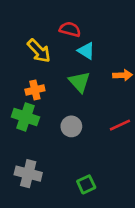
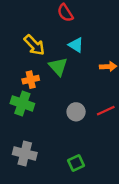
red semicircle: (70, 29) -> (65, 13), moved, turned -138
green triangle: (79, 82) -> (58, 67), moved
gray circle: (71, 126) -> (76, 112), moved

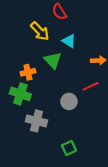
yellow arrow: (34, 45) -> (40, 31), moved
red line: (106, 111) -> (91, 86), moved
gray cross: (25, 154) -> (37, 121), moved

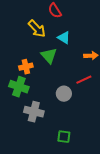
green square: (69, 148) -> (64, 137), turned 32

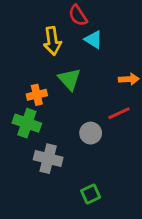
yellow arrow: (37, 29) -> (52, 41), turned 36
cyan triangle: (64, 38) -> (93, 40), moved
green square: (64, 137) -> (91, 194), turned -32

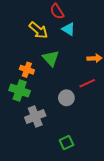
yellow arrow: (52, 41) -> (38, 30), turned -42
orange cross: (37, 95) -> (27, 70), turned 32
gray cross: (48, 159) -> (35, 117), turned -36

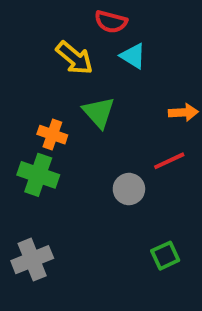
red semicircle: (57, 11) -> (111, 22), turned -42
gray cross: (35, 117) -> (32, 260), moved
green square: (66, 143) -> (165, 256), moved

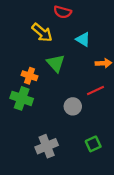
cyan triangle: (133, 56) -> (83, 39), moved
gray cross: (32, 260) -> (47, 146), moved

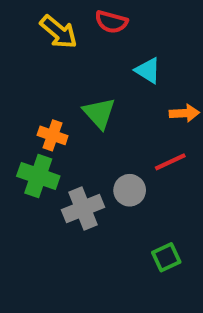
yellow arrow: (42, 32) -> (59, 32), moved
gray cross: (47, 146) -> (83, 208), moved

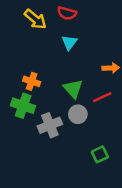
cyan triangle: (148, 70) -> (69, 42), moved, turned 35
green triangle: (99, 113) -> (73, 89), moved

